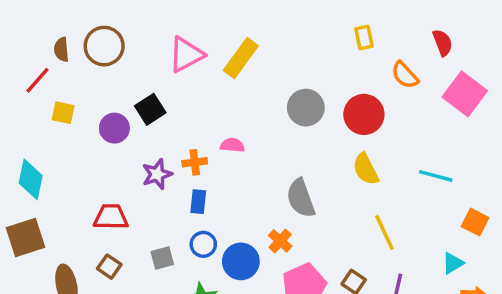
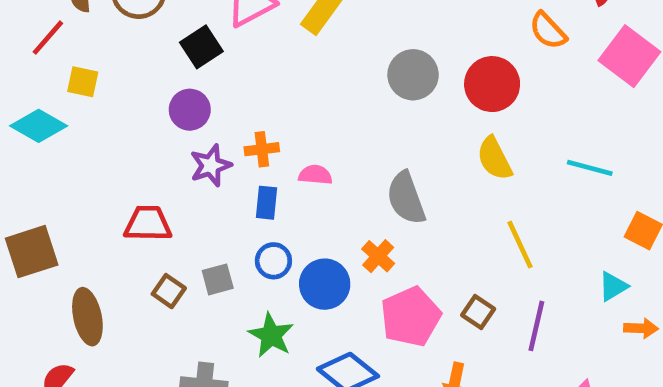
black square: (150, 109) -> (201, 47), moved
purple circle: (114, 128) -> (190, 110), moved
pink semicircle: (232, 145) -> (315, 175), moved
cyan diamond: (31, 179) -> (39, 126), moved, turned -72
brown square: (109, 267) -> (169, 291), moved

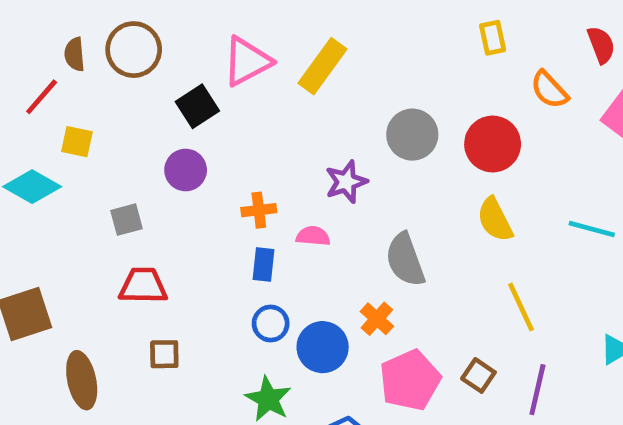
purple star: (211, 165) -> (346, 182), moved
gray square: (218, 279) -> (127, 220), moved
brown square: (169, 291) -> (164, 354), turned -36

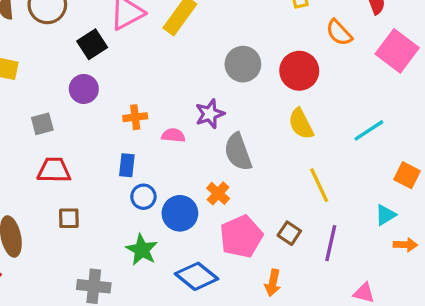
purple star: (346, 182) -> (210, 114), moved
cyan line: (592, 229) -> (369, 130), turned -48
blue rectangle: (264, 264) -> (127, 165), moved

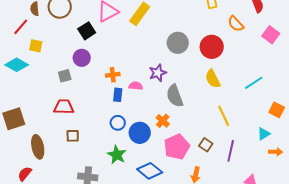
pink square: (397, 51) -> (271, 35), size x0.7
gray square: (42, 124) -> (65, 76), moved
blue rectangle: (127, 165) -> (118, 95), moved

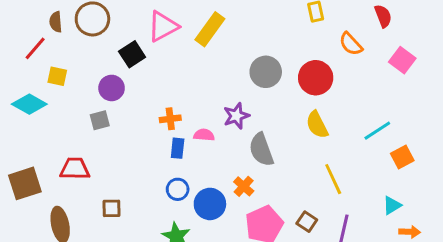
purple circle: (82, 58) -> (112, 88), moved
red trapezoid: (64, 107) -> (75, 169), moved
orange square: (277, 110) -> (402, 157), moved, turned 35

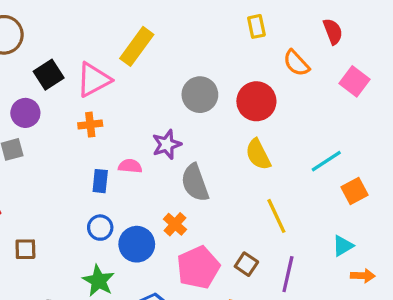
pink triangle: (163, 26) -> (94, 80), moved
orange cross: (170, 119) -> (90, 125), moved

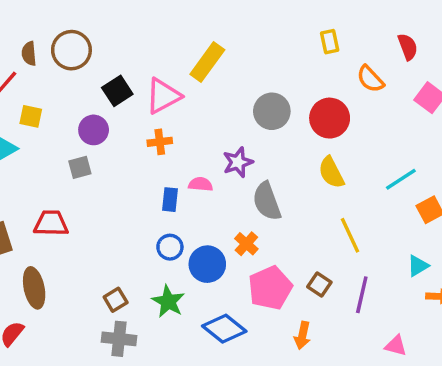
brown square: (25, 249) -> (116, 300), moved, turned -30

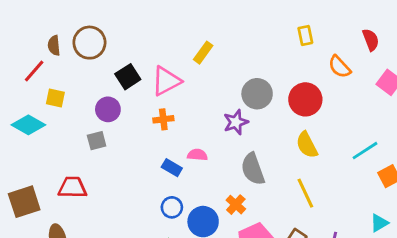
yellow rectangle: (207, 62) -> (203, 53), size x0.7
purple star: (238, 162) -> (236, 122), moved
blue rectangle: (170, 200) -> (172, 168), turned -66
yellow line: (350, 235) -> (305, 193), moved

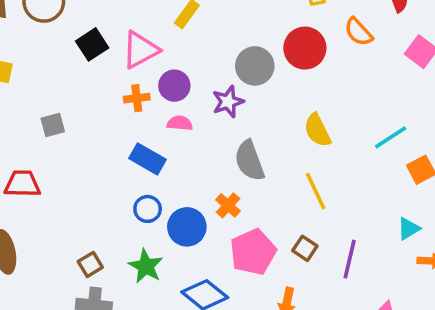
red circle: (305, 99) -> (305, 48), moved
purple circle: (108, 109) -> (174, 86), moved
pink semicircle: (197, 155) -> (180, 123), moved
blue rectangle: (172, 168) -> (148, 159), size x1.4

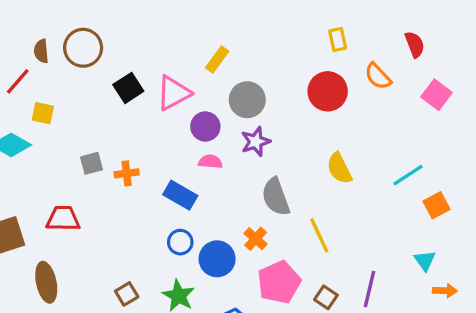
gray circle: (255, 66) -> (247, 100), moved
orange cross: (137, 98) -> (127, 173), moved
yellow line: (316, 191) -> (319, 235), moved
cyan triangle: (409, 229) -> (425, 260), turned -35
brown square: (305, 248) -> (326, 297), moved

